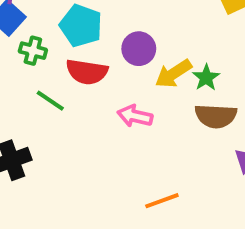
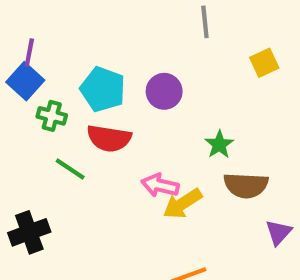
purple circle: (139, 49) -> (164, 91), moved
yellow arrow: (173, 74) -> (183, 204), moved
green star: (206, 78) -> (219, 144), moved

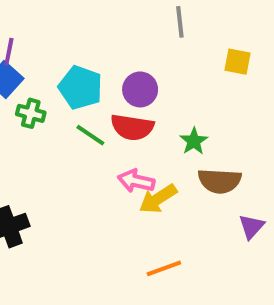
yellow square: (264, 63) -> (238, 62), turned 36
red semicircle: (109, 138) -> (132, 127), moved
green line: (70, 169) -> (90, 135), moved

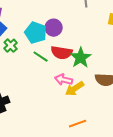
purple circle: (140, 89) -> (54, 28), moved
green cross: (31, 113) -> (11, 46), turned 32
green star: (194, 141) -> (81, 58), moved, size x1.5

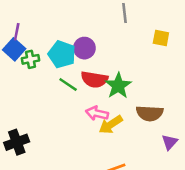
green cross: (11, 46) -> (30, 59), moved, turned 32

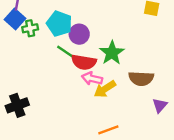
purple circle: (84, 48) -> (79, 34), moved
red semicircle: (94, 79) -> (84, 62), moved

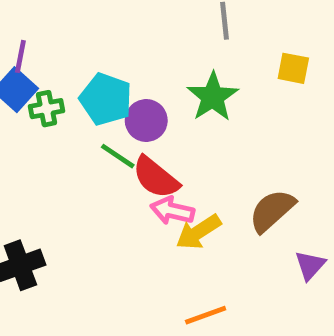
green star: (112, 53) -> (213, 97), moved
red semicircle: (84, 62) -> (156, 177), turned 30
brown semicircle: (141, 79) -> (272, 211), turned 135

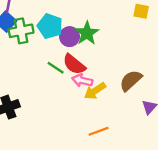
green star: (213, 97) -> (87, 33), moved
green cross: (47, 109) -> (21, 31), size x1.5
green line: (118, 156) -> (56, 68), moved

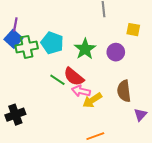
purple circle: (70, 37) -> (116, 52), moved
brown semicircle: (131, 80) -> (124, 91), turned -55

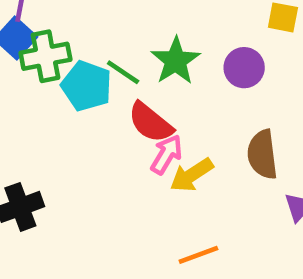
cyan pentagon: (52, 43) -> (87, 86), moved
green line: (57, 80) -> (123, 72), moved
pink arrow: (81, 91) -> (166, 154), turned 108

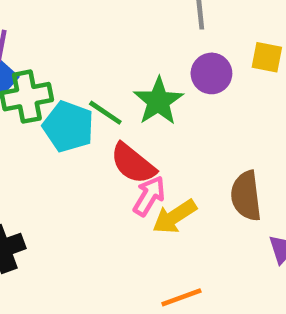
purple circle: (244, 68) -> (211, 73), moved

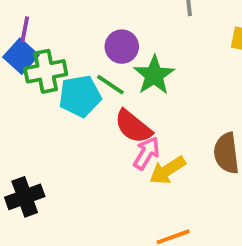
purple circle: (211, 73) -> (122, 47), moved
cyan pentagon: (68, 127) -> (80, 96), turned -30

